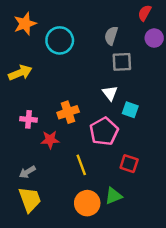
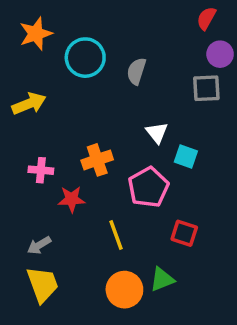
gray semicircle: (111, 36) -> (136, 71), moved
gray square: (122, 62) -> (206, 88), moved

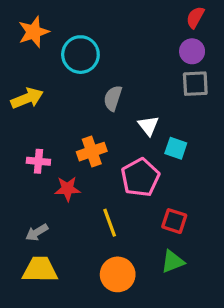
purple circle: (220, 54) -> (192, 51), moved
gray semicircle: (136, 71) -> (113, 98), moved
green triangle: (162, 279) -> (173, 262), moved
yellow trapezoid: (43, 284) -> (40, 270), turned -69

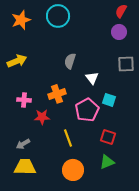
cyan circle: (80, 55) -> (58, 16), moved
gray square: (195, 84) -> (126, 64), moved
cyan square: (176, 148) -> (109, 100), moved

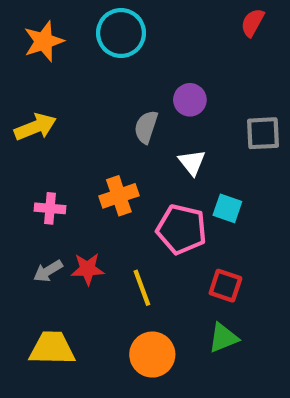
purple circle: (119, 32) -> (190, 100), moved
pink pentagon: (87, 110) -> (182, 229), turned -30
red star: (42, 117) -> (88, 269), moved
gray arrow: (23, 144) -> (48, 271), moved

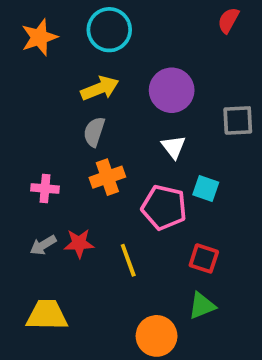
purple circle: (190, 100) -> (172, 90), size x1.5
yellow arrow: (35, 127) -> (100, 88), moved
gray semicircle: (146, 127) -> (94, 132), moved
orange circle: (152, 355) -> (157, 336), moved

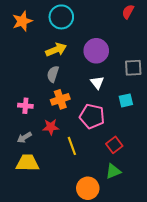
cyan square: (206, 188) -> (126, 100), moved, turned -32
red star: (79, 243) -> (51, 127), moved
red square: (204, 258) -> (114, 145), turned 35
yellow trapezoid: (47, 315) -> (27, 163), moved

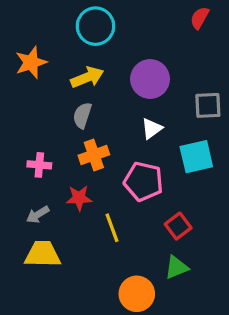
orange star: (22, 21) -> (31, 62), moved
white triangle: (97, 82) -> (152, 129), turned 32
cyan square: (126, 100) -> (196, 157), size x1.5

